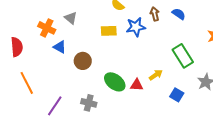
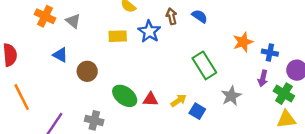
blue star: (136, 27) -> (149, 31), turned -30
orange cross: (47, 28) -> (45, 16), moved
yellow arrow: (156, 75) -> (179, 101), moved

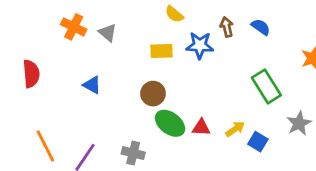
blue star: (149, 31) -> (200, 45), turned -30
blue triangle: (60, 55) -> (92, 85), moved
brown circle: (87, 71) -> (153, 94), moved
orange line: (22, 97) -> (45, 146), moved

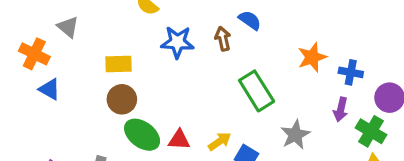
orange cross: (74, 27) -> (34, 54), moved
brown arrow: (227, 27) -> (223, 39), moved
yellow rectangle: (162, 51) -> (119, 64), moved

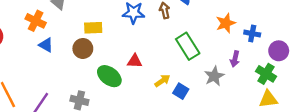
brown circle: (122, 99) -> (83, 48), moved
purple arrow: (341, 109) -> (235, 59), moved
red triangle: (179, 140) -> (135, 61), moved

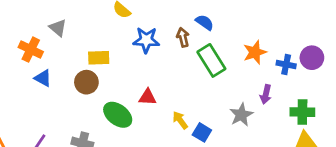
green rectangle: (188, 46) -> (211, 60), moved
purple circle: (279, 51) -> (312, 58), moved
green cross: (266, 74) -> (302, 112), turned -30
yellow arrow: (162, 81) -> (180, 120), turned -91

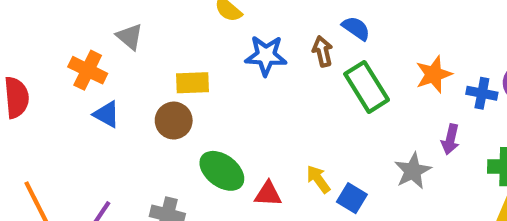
red triangle: (148, 97) -> (268, 194), moved

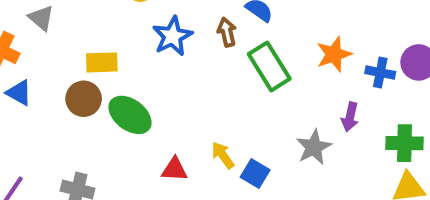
blue star: (266, 56) -> (172, 36), turned -30
green ellipse: (222, 171) -> (130, 115), moved

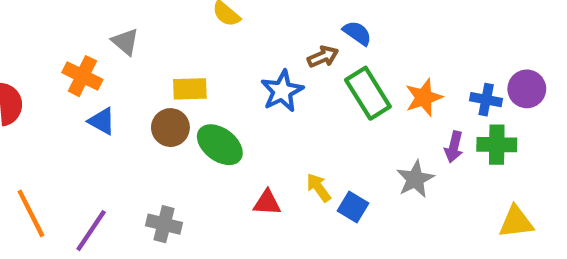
brown arrow: (227, 32) -> (323, 57), turned 80
blue star: (172, 36) -> (282, 91), moved
orange star: (334, 54) -> (424, 97), moved
green cross: (404, 143) -> (497, 145), moved

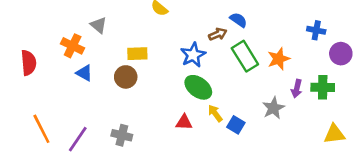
blue cross: (486, 100) -> (316, 30), moved
green ellipse: (220, 145) -> (198, 87), moved

